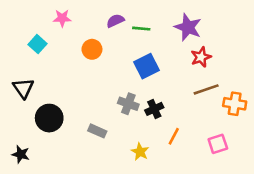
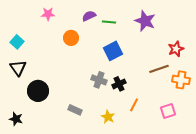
cyan square: (38, 44) -> (17, 42), moved
red star: (201, 57) -> (176, 49), moved
gray rectangle: (97, 131) -> (75, 110), moved

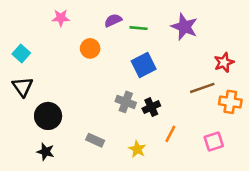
black star: (16, 119) -> (45, 152), moved

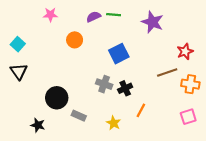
green line: (139, 28) -> (114, 15), moved
black circle: (48, 116) -> (57, 98), moved
pink square: (214, 141) -> (188, 117), moved

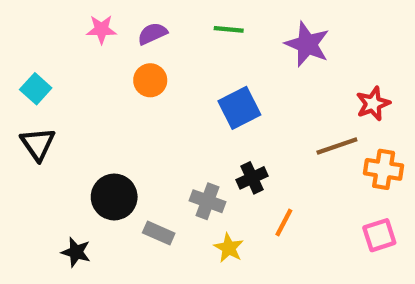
purple semicircle: (94, 17) -> (152, 34), moved
gray cross: (104, 84) -> (208, 201), moved

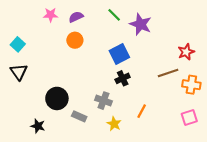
green line: (229, 29) -> (114, 15), turned 40
purple star: (307, 44) -> (141, 24), moved
black cross: (252, 178) -> (123, 78), moved

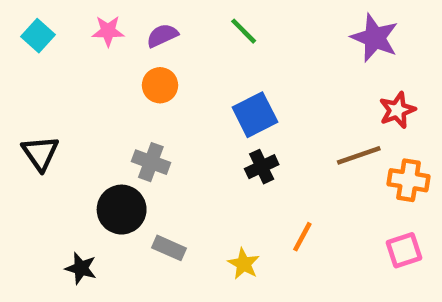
purple star: (141, 24) -> (375, 38), moved
cyan square: (18, 44) -> (38, 36), moved
gray cross: (104, 101) -> (151, 162), moved

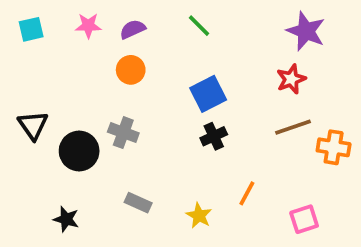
cyan square: (38, 36) -> (31, 29), turned 35
red star: (397, 110) -> (291, 79), moved
black circle: (122, 210) -> (79, 151), moved
pink square: (404, 250) -> (304, 219), moved

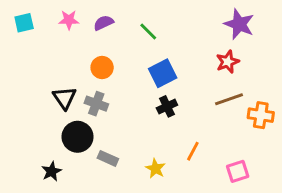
green line: (199, 26) -> (148, 31), moved
orange circle: (131, 70) -> (102, 68), moved
black triangle: (33, 125) -> (65, 98), moved
black circle: (79, 151) -> (78, 137), moved
black star: (66, 219) -> (52, 171), turned 30

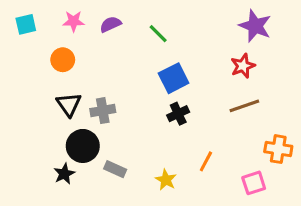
orange circle: (102, 68) -> (63, 60), moved
gray cross: (96, 104) -> (103, 111), turned -30
orange cross: (261, 115) -> (278, 149), moved
black star: (52, 171) -> (64, 174), moved

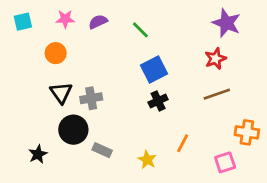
black star: (64, 174) -> (38, 154), moved

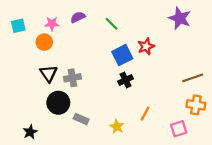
pink star: (65, 19) -> (52, 24), moved
cyan square: (23, 22) -> (18, 26), moved
red star: (215, 59) -> (146, 46), moved
brown line: (217, 94) -> (193, 78), moved
black star: (38, 154) -> (30, 132), moved

